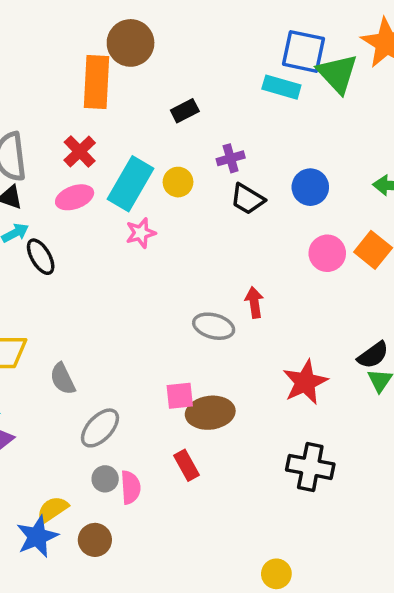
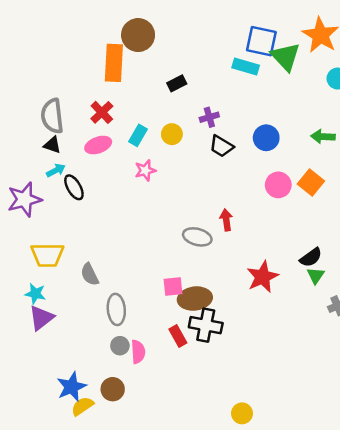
cyan rectangle: (131, 184) -> (138, 135), size x0.6
gray ellipse: (100, 428) -> (116, 309), turned -48
black cross: (310, 467) -> (206, 325), moved
yellow semicircle: (52, 509) -> (82, 406), moved

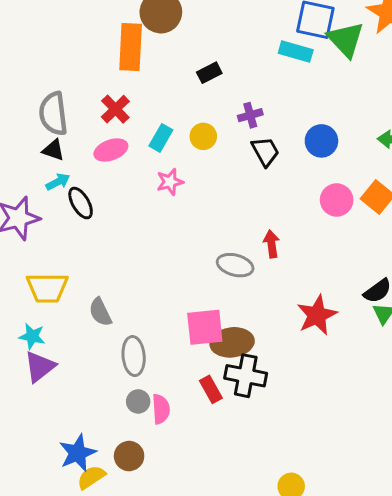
black trapezoid: (221, 146) -> (265, 152), turned -150
pink square: (173, 286) -> (205, 327), size x1.5

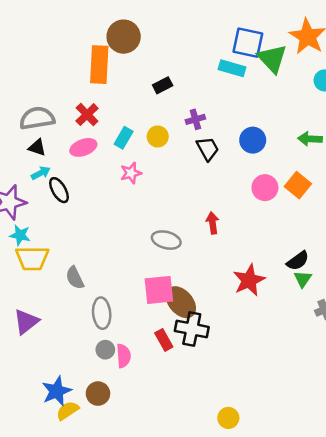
gray semicircle: (53, 114) -> (37, 118), turned 88
gray ellipse: (235, 265) -> (166, 240), moved
cyan star: (32, 336) -> (20, 235), moved
brown ellipse: (232, 342) -> (181, 302), turned 56

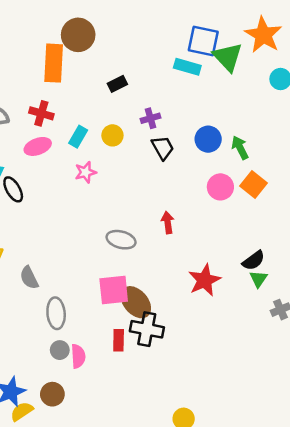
red cross: (87, 115) -> (41, 113), turned -30
green arrow: (310, 139) -> (240, 148), moved, turned 60
red rectangle: (164, 340) -> (119, 340), turned 30

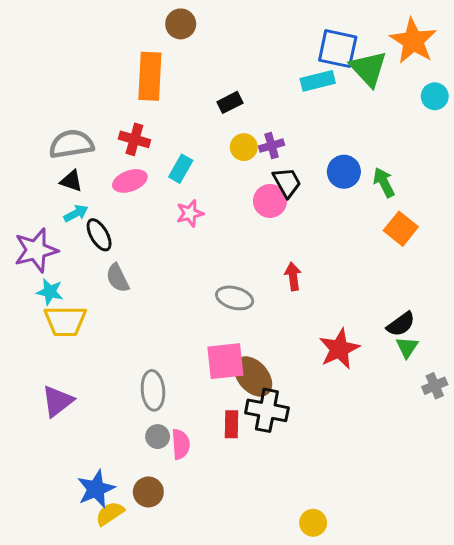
brown circle: (78, 35) -> (181, 24), moved, size x0.7
cyan rectangle: (187, 67) -> (318, 81), turned -30
yellow circle: (112, 135) -> (244, 147), moved
pink circle: (220, 187) -> (270, 201), moved
gray semicircle: (29, 278) -> (118, 278), moved

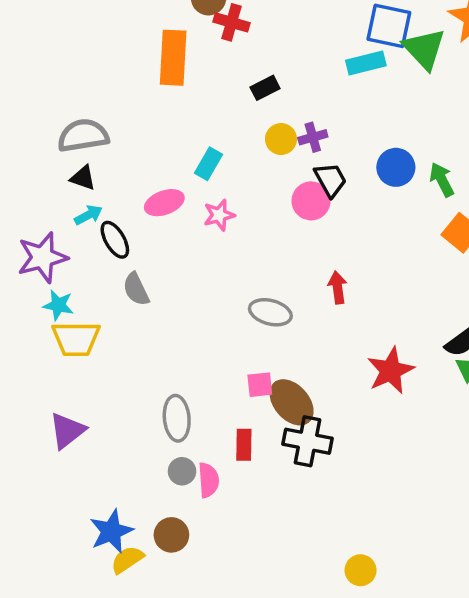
red cross: (134, 139) -> (231, 22), moved
pink ellipse: (130, 181) -> (164, 203), moved
pink square: (225, 361) -> (260, 385), size x0.6
red rectangle: (231, 424) -> (244, 445), moved

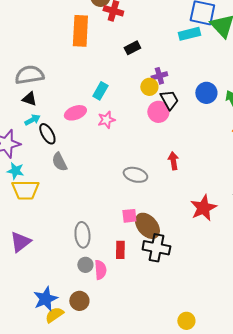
yellow circle: (281, 139) -> (149, 87), moved

